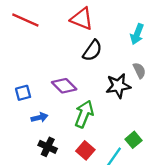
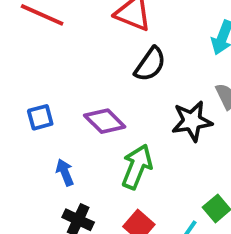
blue square: (23, 93) -> (40, 117), moved
blue arrow: (39, 118) -> (65, 172), turned -98

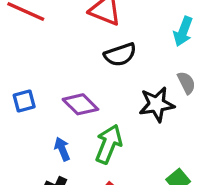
black semicircle: (150, 64) -> (120, 55), turned 36
blue arrow: (65, 172) -> (62, 149), moved

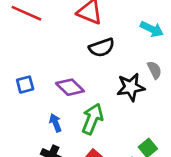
cyan arrow: (183, 31) -> (152, 29), turned -85

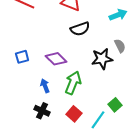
cyan arrow: (152, 29) -> (118, 15), turned -48

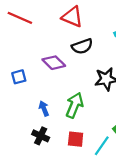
purple diamond: (56, 59) -> (54, 63), moved
red square: (74, 114) -> (76, 139), turned -35

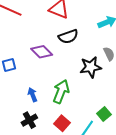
black cross: (41, 136) -> (29, 120), turned 35
red square: (76, 139) -> (62, 123), turned 35

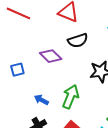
blue arrow: (32, 95) -> (41, 100), turned -40

